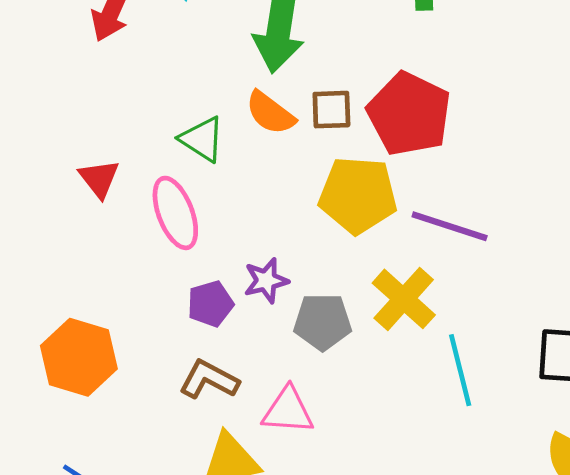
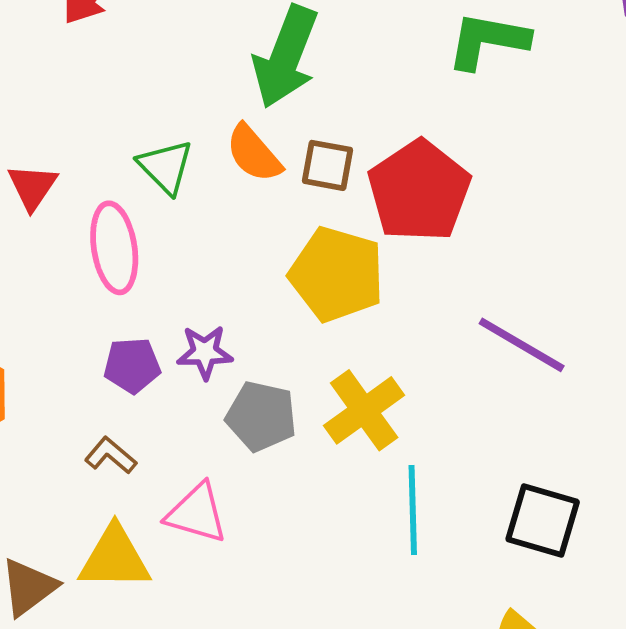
purple line: (450, 226) -> (522, 345), moved
brown L-shape: (209, 380) -> (111, 456), size x0.7

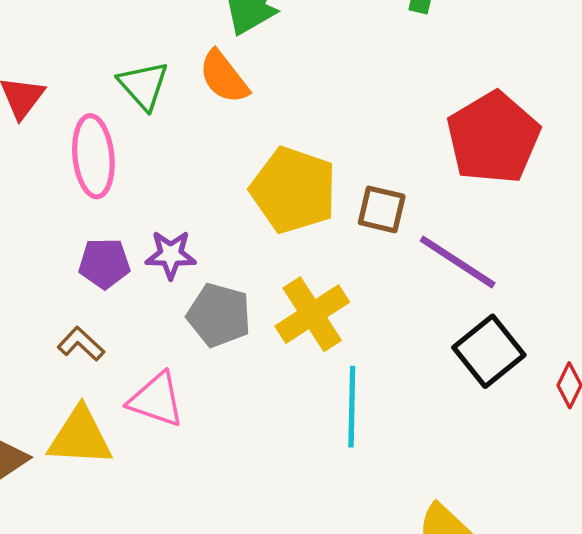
brown square: (328, 165) -> (382, 209), moved
red pentagon: (419, 191) -> (493, 138), moved
black square: (543, 521) -> (489, 351), moved, turned 32

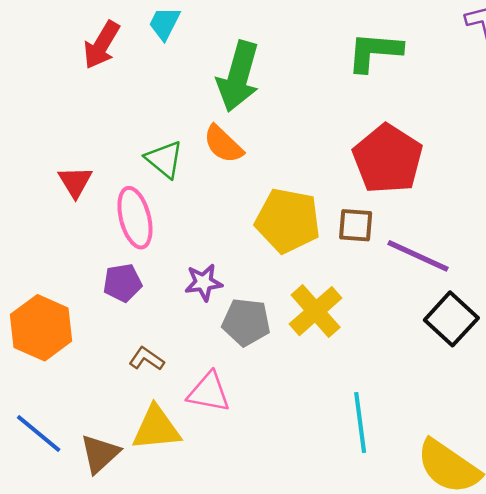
red pentagon: (493, 138) -> (388, 159), moved
purple pentagon: (104, 263) -> (123, 283), moved
cyan line: (352, 407) -> (360, 423), moved

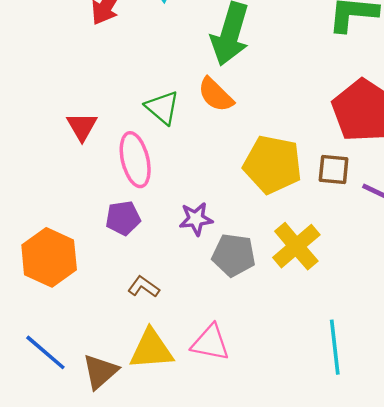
pink triangle: (209, 392) -> (210, 343), moved

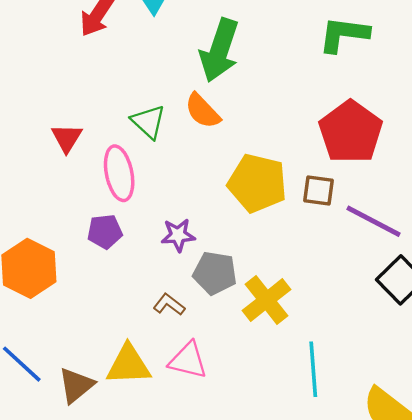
yellow cross: (296, 246) -> (267, 300), moved
brown L-shape: (144, 287) -> (169, 305), moved

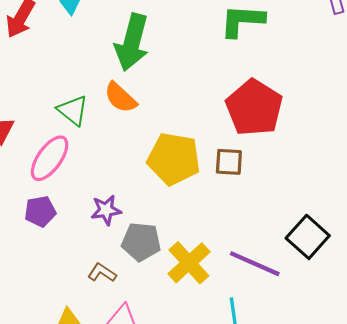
pink ellipse: (119, 173) -> (50, 158), turned 51
purple line: (374, 221) -> (255, 264), moved

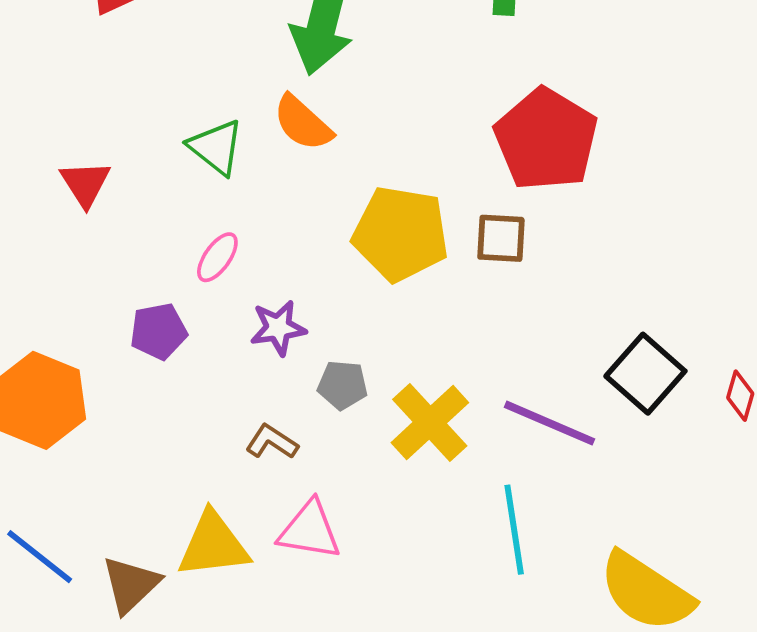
pink ellipse: (50, 158) -> (217, 257), moved, size x0.6
gray pentagon: (141, 242) -> (343, 385), size x0.7

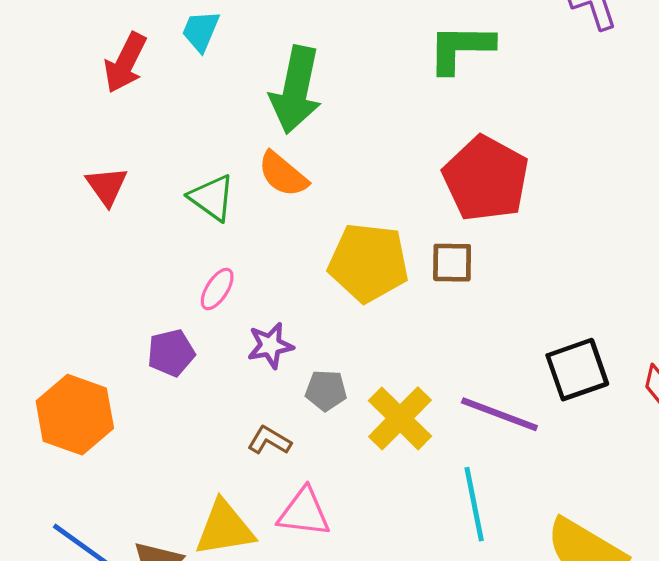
red triangle: (85, 184) -> (107, 186), moved
black square: (645, 374) -> (577, 370), turned 32

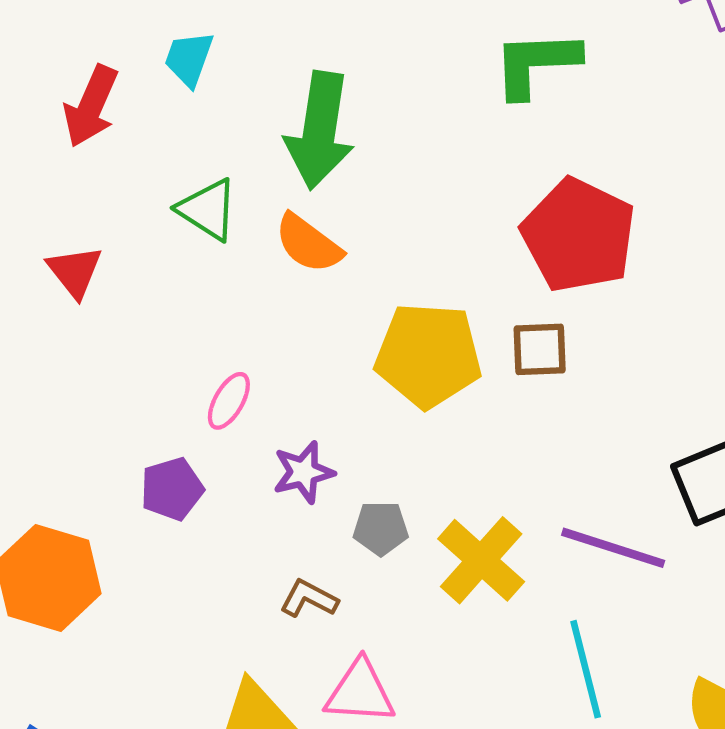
green triangle: (212, 198) -> (208, 209), moved

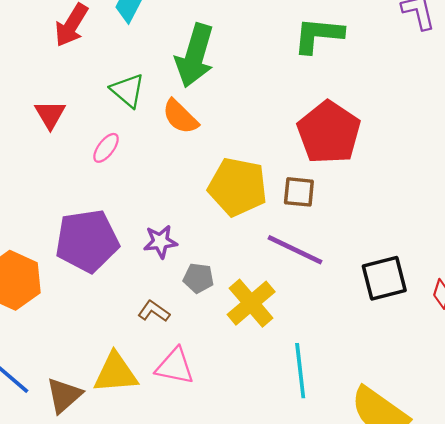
pink ellipse: (229, 401) -> (106, 148), moved
purple pentagon: (172, 489) -> (87, 241), size x1.8
purple line: (613, 548) -> (295, 250), moved

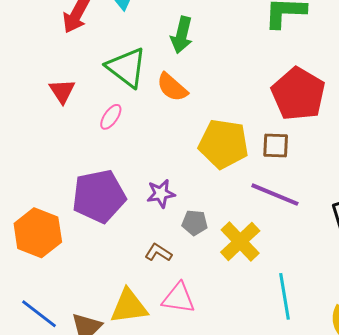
green arrow: (195, 56) -> (182, 35), size x0.7
green triangle: (128, 90) -> (127, 67), size x1.4

